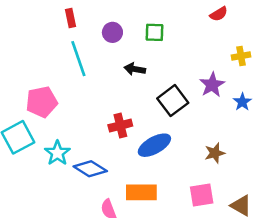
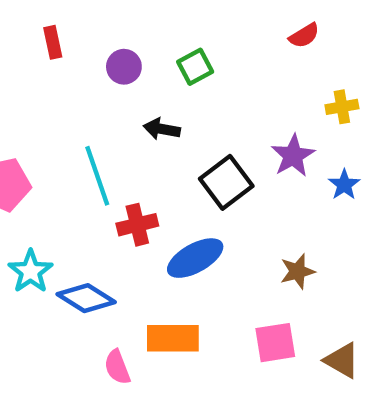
green square: (154, 32) -> (195, 67), turned -30
cyan line: (78, 59) -> (97, 176), moved

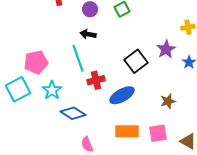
black arrow: (162, 129) -> (88, 34), moved
cyan star: (31, 271) -> (52, 90), moved
orange rectangle: (173, 338) -> (127, 131), moved

